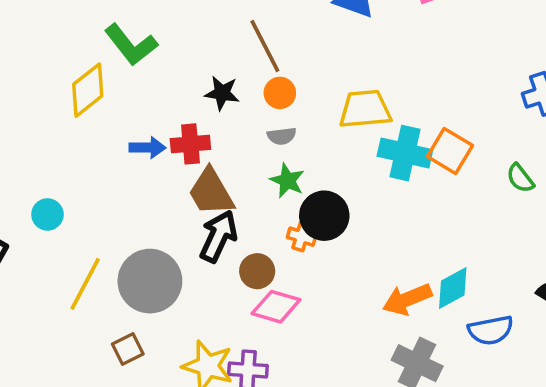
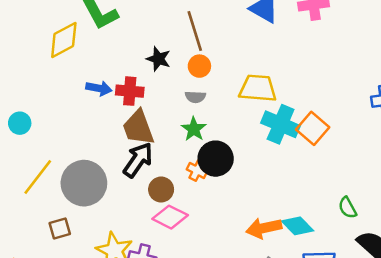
green semicircle: (520, 178) -> (348, 208), moved
cyan diamond: (453, 288) -> (298, 226), turned 64

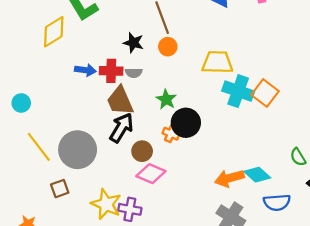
gray semicircle: (195, 97) -> (134, 73), moved
yellow line: (38, 177) -> (39, 147), turned -72

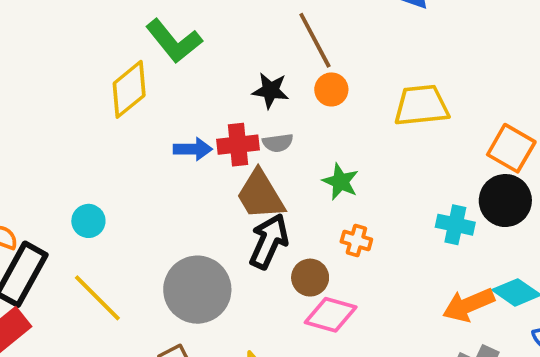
cyan cross: (238, 91) -> (455, 225), moved, size x0.7
black circle: (186, 123) -> (505, 201), moved
yellow line: (39, 147) -> (97, 298), moved

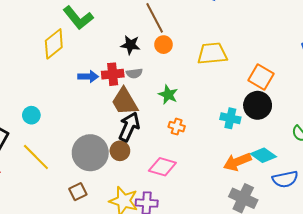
brown circle: (310, 278) -> (120, 151), moved

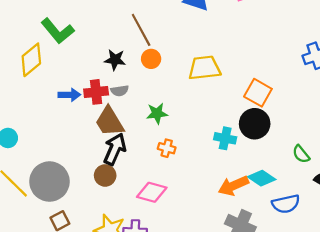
green star: (168, 95) -> (157, 113), turned -30
gray circle: (90, 153) -> (49, 182), moved

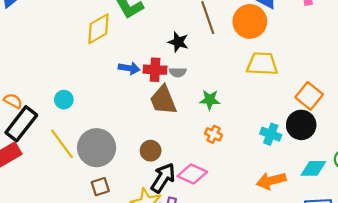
orange circle: (151, 59) -> (250, 21), moved, size x1.8
black arrow: (115, 149) -> (163, 178), moved
cyan diamond: (262, 178) -> (313, 168), moved, turned -44

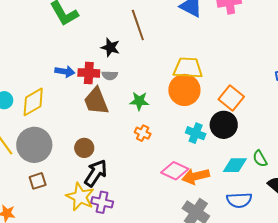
orange circle: (250, 21) -> (184, 90), moved
yellow diamond: (98, 29) -> (33, 102), moved
pink diamond: (192, 174) -> (175, 171), moved

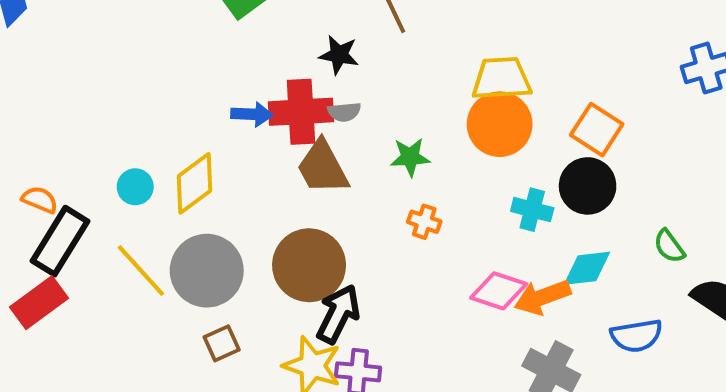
red cross: (89, 73) -> (301, 112), size x1.4
brown circle: (84, 148) -> (309, 265), size x1.8
cyan diamond: (235, 165) -> (587, 268), moved

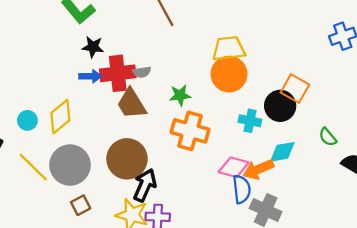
black star: (339, 55) -> (93, 47), moved
orange square: (597, 130) -> (295, 89), moved
orange cross: (424, 222) -> (190, 131), size x2.0
blue semicircle: (636, 336) -> (242, 189), moved, turned -84

